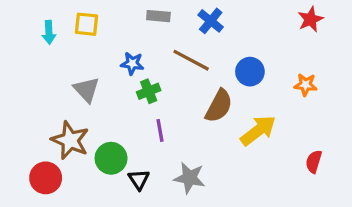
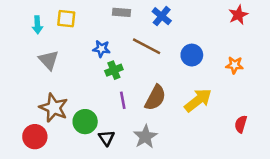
gray triangle: (86, 90) -> (49, 60), moved
brown semicircle: (219, 106) -> (155, 98), moved
gray star: (189, 178) -> (145, 137), turned 30

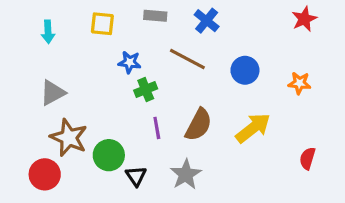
yellow square: (66, 19) -> (102, 24), moved
gray triangle: (49, 60) -> (53, 93), moved, turned 45

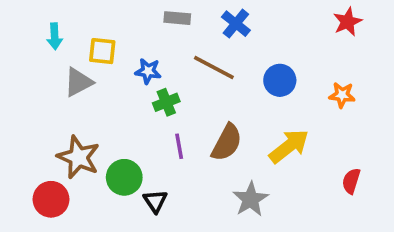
yellow square: (102, 24) -> (102, 51), moved
gray triangle: (53, 93) -> (78, 82), moved
gray star: (186, 174) -> (251, 199), moved

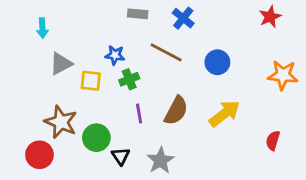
yellow square: (102, 51) -> (91, 81), moved
orange star: (342, 95) -> (283, 75), moved, size x1.5
gray star: (251, 199) -> (160, 160), moved

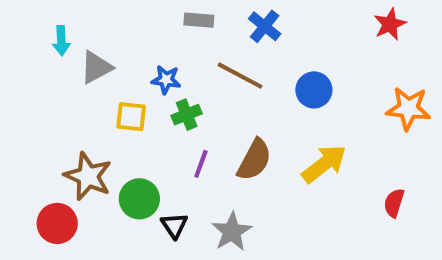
gray triangle: (61, 64) -> (96, 67), moved
purple line: (139, 113) -> (201, 164), turned 30

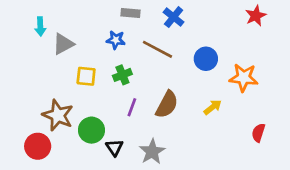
blue star: (166, 80) -> (116, 40), moved
orange star: (408, 108) -> (244, 78), moved
yellow arrow: (324, 164) -> (213, 107), size x0.6

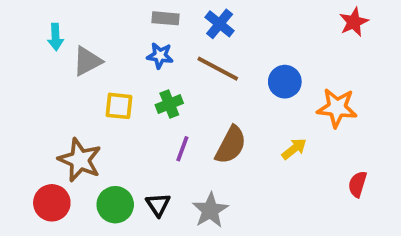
gray rectangle: (131, 13) -> (166, 18), moved
blue cross: (174, 17) -> (220, 24), moved
green circle: (91, 130) -> (115, 205), moved

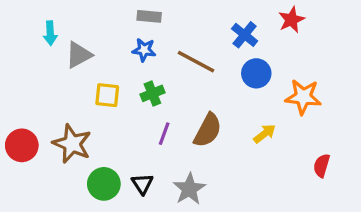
red star: (354, 22) -> (291, 20), moved
blue cross: (220, 24) -> (245, 35), moved
red circle: (52, 203) -> (22, 145), moved

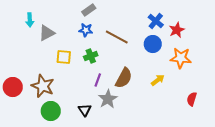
gray rectangle: (149, 16) -> (89, 10), turned -40
red star: (291, 20) -> (177, 30), moved
blue cross: (245, 35) -> (156, 21), moved
green circle: (104, 184) -> (51, 111), moved
gray star: (189, 189) -> (108, 99), moved

